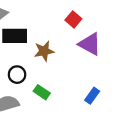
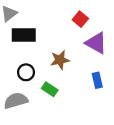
brown star: (44, 51) -> (60, 60), moved
blue rectangle: (92, 96) -> (97, 80), moved, turned -49

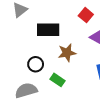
black rectangle: (24, 35) -> (48, 30), moved

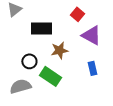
green rectangle: (58, 80) -> (50, 76), size x1.5

